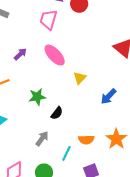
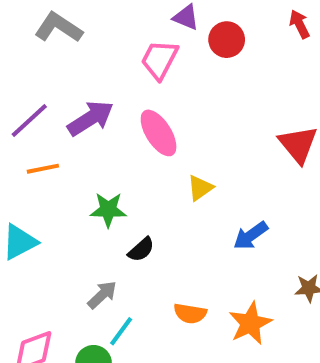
purple arrow: (20, 54) -> (91, 118), size x1.6
cyan line: (66, 153) -> (121, 331), moved

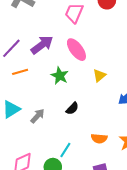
green star: (108, 210) -> (60, 76), moved, turned 30
gray arrow: (102, 295) -> (38, 116), moved

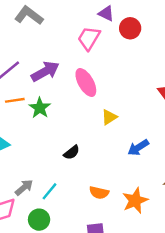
green star: (60, 76) -> (40, 108), moved
gray arrow: (38, 116) -> (24, 187), moved
cyan line: (65, 150) -> (50, 191), moved

